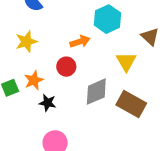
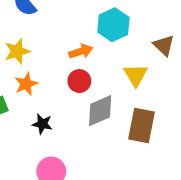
red circle: (66, 67) -> (79, 81), moved
orange star: (34, 80) -> (26, 84), moved
brown rectangle: (131, 104) -> (142, 125), turned 72

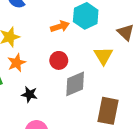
orange arrow: (81, 51) -> (60, 26), moved
brown rectangle: (142, 125) -> (108, 111), moved

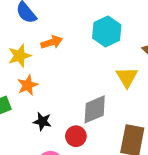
orange arrow: (60, 26) -> (52, 42), moved
red circle: (59, 60) -> (76, 136), moved

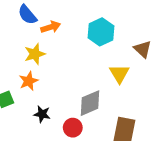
orange arrow: (52, 42) -> (51, 27), moved
yellow star: (20, 56) -> (35, 54), moved

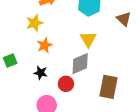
yellow triangle: (119, 74) -> (88, 39), moved
orange star: (29, 81) -> (45, 45), moved

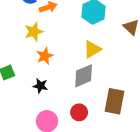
yellow triangle: (88, 39) -> (92, 49), turned 30
red circle: (66, 84) -> (79, 112), moved

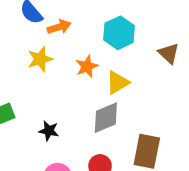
orange star: (45, 56) -> (87, 66), moved

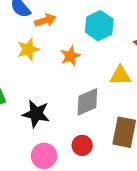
yellow triangle: (118, 83) -> (120, 76), moved, turned 30
black star: (49, 131) -> (36, 114), size x1.5

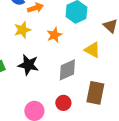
yellow triangle: (120, 76) -> (92, 50), turned 30
black star: (36, 114) -> (28, 65), moved

